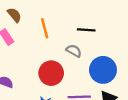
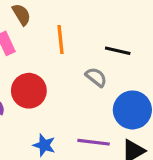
red circle: (51, 73) -> (29, 91), moved

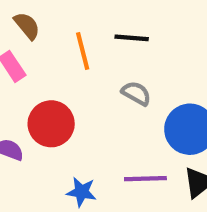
black line: (118, 51) -> (132, 38), moved

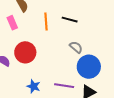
gray semicircle: (136, 93) -> (76, 47), moved

